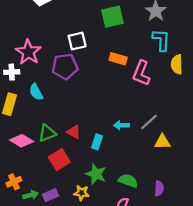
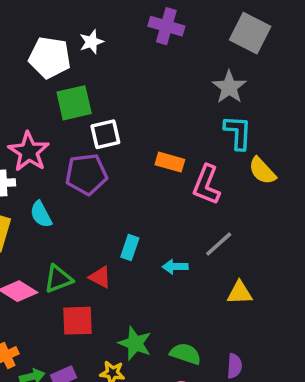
green square: (113, 17) -> (74, 103), moved
yellow semicircle: (177, 64) -> (262, 171), turned -42
gray line: (149, 122) -> (219, 244), moved
cyan rectangle: (97, 142) -> (130, 247), moved
red square: (59, 160) -> (78, 321), turned 30

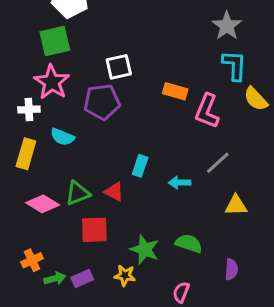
green square: (74, 103) -> (55, 41), moved
cyan semicircle: (41, 214) -> (62, 137), turned -40
green semicircle: (186, 354) -> (189, 243), moved

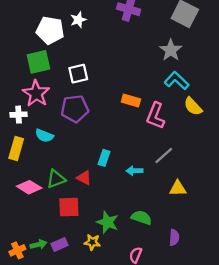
cyan L-shape: (234, 65) -> (177, 81), turned -50
white square: (119, 67) -> (78, 74), moved
orange cross: (32, 260) -> (17, 250), moved

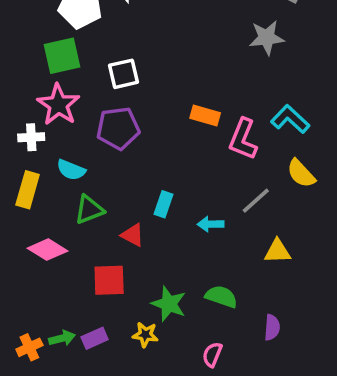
gray star: (171, 50) -> (267, 38), turned 30
cyan L-shape: (177, 81) -> (290, 119), moved
yellow semicircle: (193, 106) -> (301, 173), moved
green triangle: (56, 179) -> (89, 210), moved

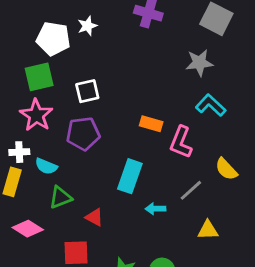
cyan L-shape: (290, 119) -> (211, 105), moved
white cross: (31, 137) -> (19, 152), moved
cyan rectangle: (163, 204) -> (130, 176), moved, size x1.6

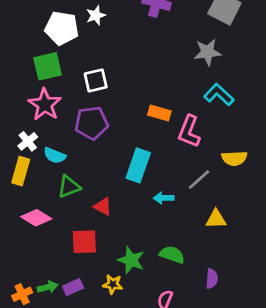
white cross: (19, 152) -> (28, 141), turned -36
yellow semicircle: (226, 169) -> (234, 158), turned -50

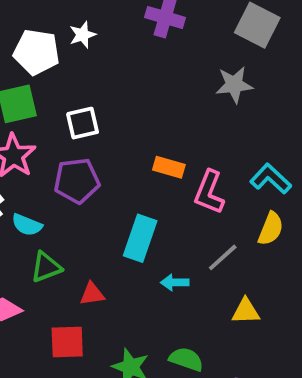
cyan L-shape: (219, 95) -> (271, 179), moved
yellow semicircle: (234, 158) -> (271, 229), turned -65
red triangle: (103, 206) -> (92, 294), turned -36

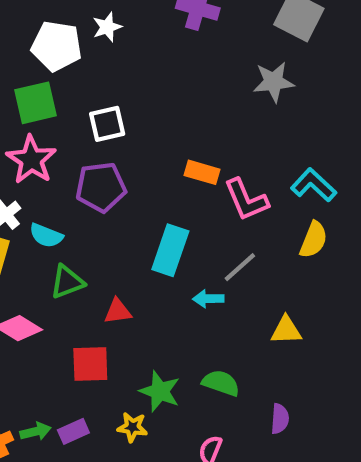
pink L-shape: (209, 192) -> (246, 200), turned -45
gray line: (223, 257) -> (240, 267), moved

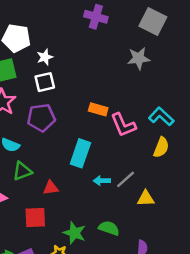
white star: (107, 27) -> (45, 57), moved
gray line: (240, 267) -> (126, 179), moved

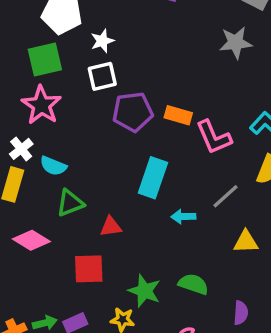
purple pentagon: (41, 118) -> (133, 112), moved
gray line: (126, 179) -> (226, 196), moved

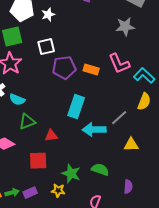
white star: (102, 41) -> (48, 15), moved
pink L-shape: (214, 137) -> (119, 64), moved
cyan arrow: (183, 217) -> (94, 130), size x1.6

